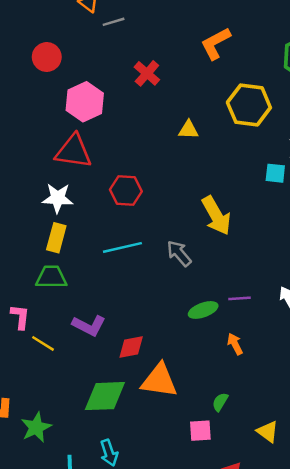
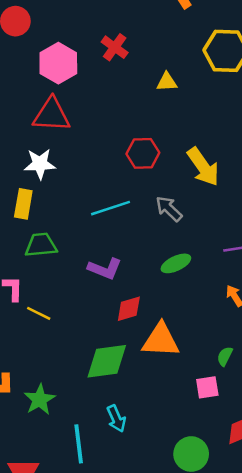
red cross: (147, 73) -> (115, 47), moved
red hexagon: (126, 190) -> (143, 153), moved
yellow rectangle: (56, 238) -> (23, 204), moved
green ellipse: (203, 310) -> (176, 263), moved
purple L-shape: (89, 325) -> (105, 269), moved

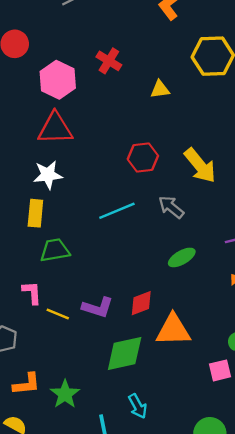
purple L-shape: (105, 269) -> (98, 307), moved

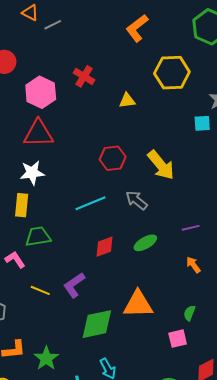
pink L-shape: (32, 293) -> (15, 260), moved, turned -30
red diamond: (141, 303) -> (104, 247), moved
purple L-shape: (98, 307) -> (74, 285), turned 128

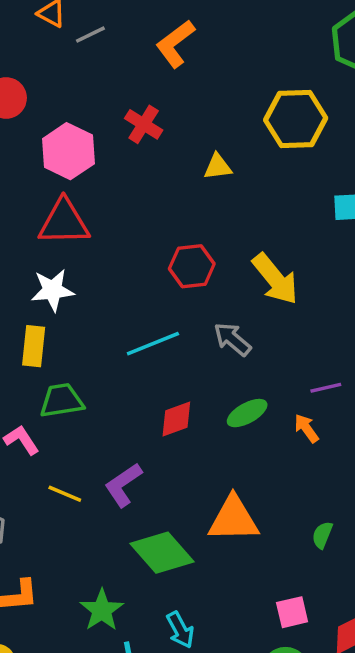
orange L-shape: (137, 28) -> (175, 44), moved
orange arrow: (193, 265) -> (306, 428), moved
green diamond: (97, 324) -> (162, 553), turned 60
pink square: (178, 339) -> (292, 612), moved
green star: (46, 358) -> (102, 610), moved

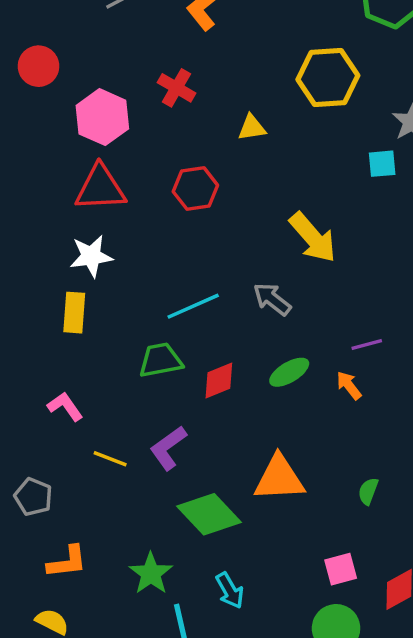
red hexagon: (192, 266) -> (195, 189), moved
green trapezoid: (62, 400) -> (160, 360), moved

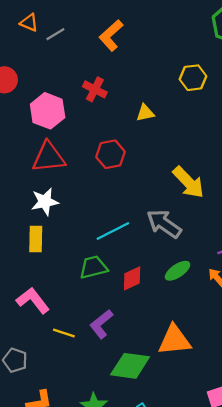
yellow hexagon: (328, 78) -> (193, 78), size x0.7
gray arrow: (272, 299) -> (164, 224), size x1.4
pink L-shape: (65, 406) -> (33, 300), size x1.4
green diamond: (209, 514) -> (130, 366), turned -36

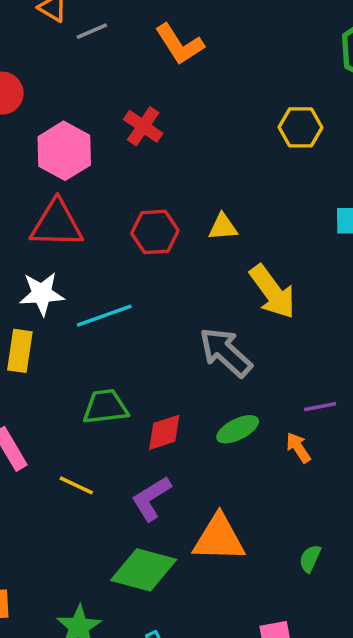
orange L-shape: (111, 35) -> (179, 44), turned -88
yellow triangle: (145, 113) -> (223, 227), moved
cyan line: (113, 231) -> (104, 316), moved
purple L-shape: (101, 324) -> (151, 498), moved
yellow line: (64, 333) -> (76, 485), moved

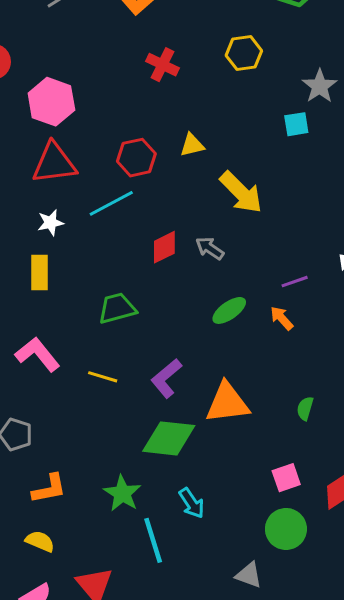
red cross: (143, 126) -> (162, 65), moved
white star: (42, 294) -> (51, 223), size x0.7
cyan line: (104, 316) -> (111, 203), moved
gray arrow: (226, 352) -> (210, 248), size x0.6
red diamond: (164, 432) -> (164, 247), moved

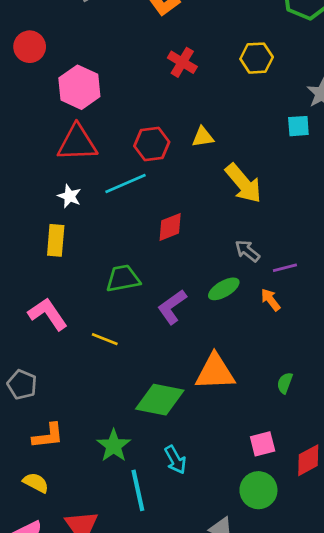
white star: (51, 223) -> (69, 196), turned 30
gray arrow: (210, 248) -> (247, 251), moved
purple L-shape: (166, 378) -> (172, 307), moved

